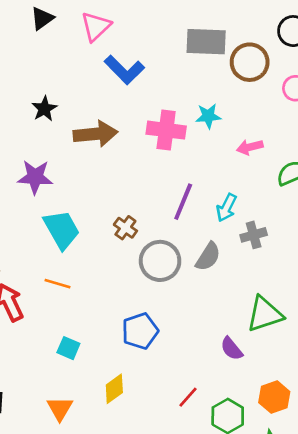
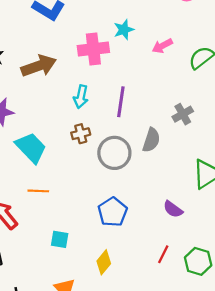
cyan arrow: (226, 208) -> (81, 97), moved
brown cross: (125, 228) -> (81, 134), turned -36
purple semicircle: (232, 349) -> (173, 209), moved

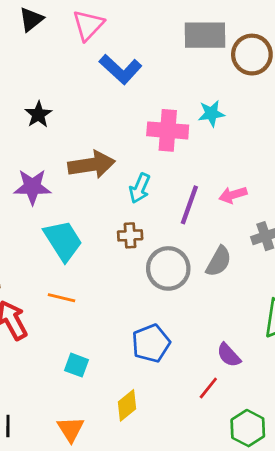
pink arrow: (162, 46) -> (233, 195), moved
brown arrow: (39, 66) -> (91, 165), moved
red line: (163, 254) -> (208, 388), moved

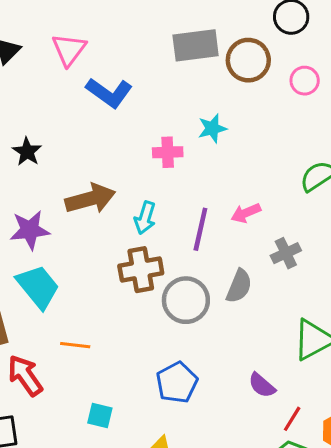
pink cross: (168, 130) -> (168, 152), size x0.7
brown cross: (130, 235) -> (141, 270), size x1.6
cyan trapezoid: (63, 241) -> (38, 287), moved
red line: (208, 388) -> (292, 419), moved

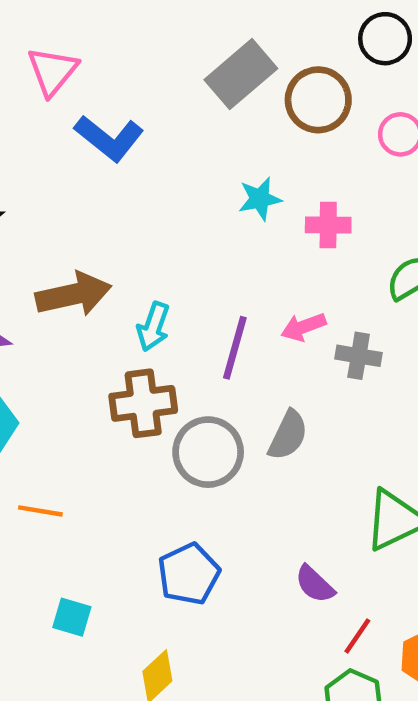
gray rectangle: (196, 45) -> (241, 74), turned -36
pink cross: (168, 152) -> (328, 225), moved
gray cross: (286, 253) -> (359, 356), moved, turned 32

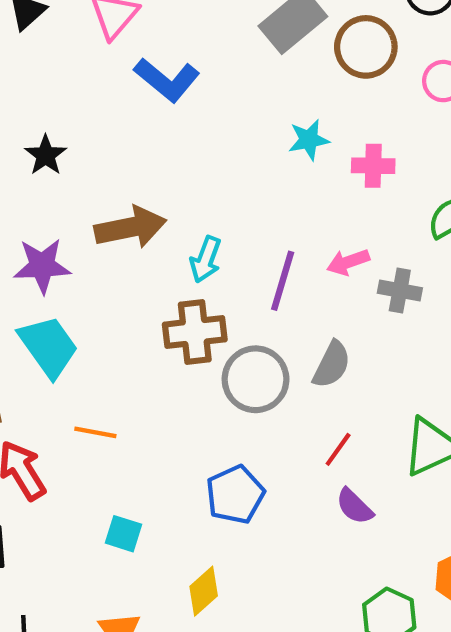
red line: (357, 636) -> (338, 449), moved

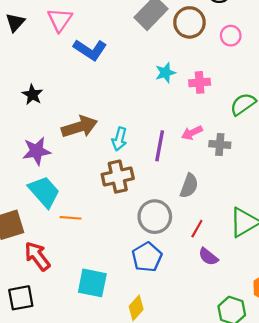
gray circle: (256, 379) -> (155, 217), moved
orange line: (95, 432) -> (71, 218), moved
cyan square: (124, 534) -> (92, 283), size x1.6

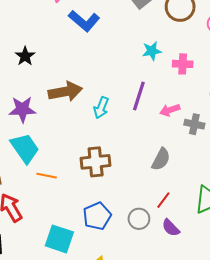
purple line: (160, 146) -> (139, 96), moved
brown cross: (118, 177) -> (96, 162), moved
gray circle: (155, 217) -> (139, 219), moved, size x0.7
blue pentagon: (147, 257) -> (97, 216), moved

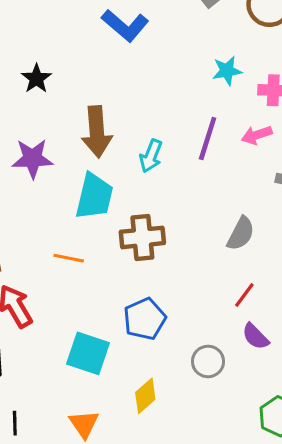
brown arrow: (65, 92) -> (97, 132), turned 96
pink arrow: (170, 110) -> (257, 135), moved
cyan trapezoid: (25, 148) -> (94, 196), moved, turned 48
gray circle: (139, 219) -> (208, 361), moved

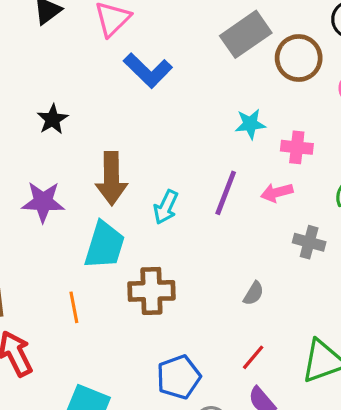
gray semicircle: (241, 234) -> (254, 293), size x0.7
orange line: (69, 258) -> (74, 307), turned 64
blue pentagon: (145, 319) -> (179, 377), moved

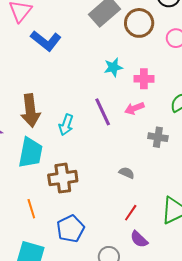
purple line: (226, 193) -> (103, 112), turned -40
gray semicircle: (254, 293) -> (127, 173), turned -91
orange line: (74, 307) -> (31, 209), moved
blue pentagon: (179, 377) -> (70, 229), moved

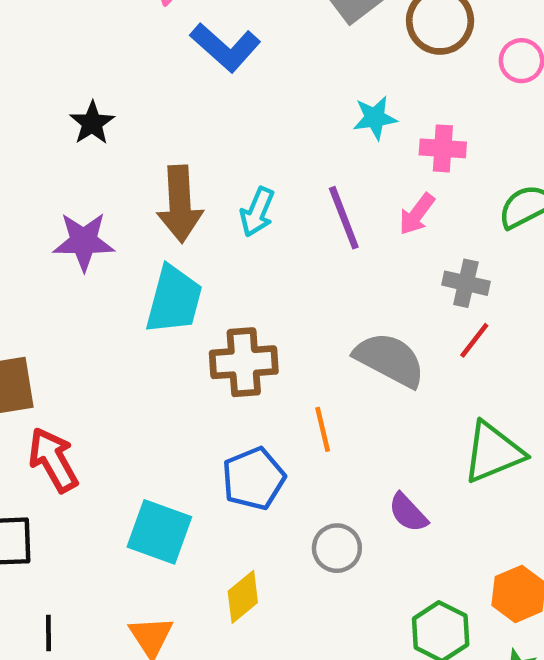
pink arrow: (134, 108) -> (417, 214), turned -36
cyan arrow: (66, 125) -> (257, 212), moved
gray semicircle: (127, 173) -> (390, 360), size x2.0
orange line: (31, 209) -> (323, 429), moved
red line: (131, 213) -> (474, 340), moved

